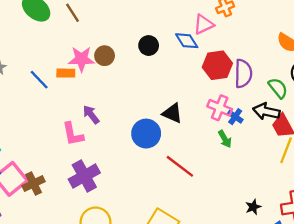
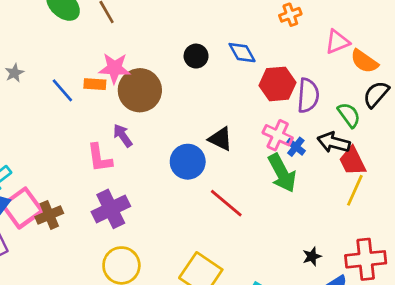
pink triangle: (204, 24) -> (337, 42), moved
brown circle: (105, 56) -> (140, 90), moved, size x1.8
green arrow: (225, 139) -> (282, 173), size x1.8

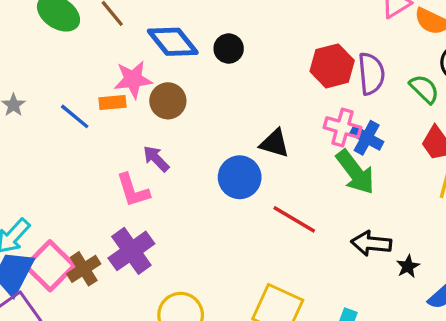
blue diamond: (242, 53) -> (173, 42), moved, size x1.4
brown circle: (140, 90) -> (168, 101), size x0.7
black arrow: (334, 142) -> (371, 243), moved
blue cross: (296, 147) -> (367, 138), size x1.4
purple cross: (111, 209) -> (131, 251), moved

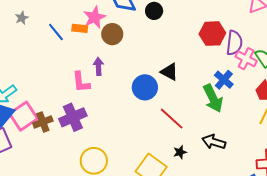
pink star: (133, 79) -> (94, 17), turned -30
pink cross: (343, 127) -> (246, 59), moved
purple arrow: (156, 159) -> (98, 66), turned 30
black star: (408, 266) -> (180, 152), moved

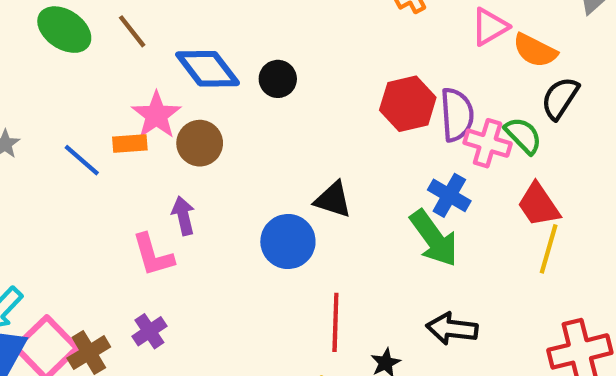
purple cross: (73, 117) -> (149, 331), size x0.6
red line: (172, 119) -> (335, 322), moved, turned 60

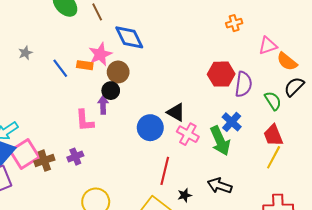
black circle: (278, 79) -> (111, 91), moved
pink cross: (488, 143) -> (188, 134), moved

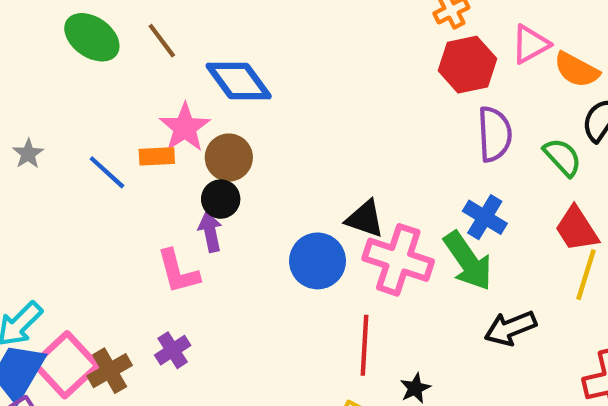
red hexagon: (221, 74) -> (467, 65), moved
pink cross: (188, 134) -> (398, 260), size x1.4
black arrow: (220, 186) -> (510, 328), moved, turned -30

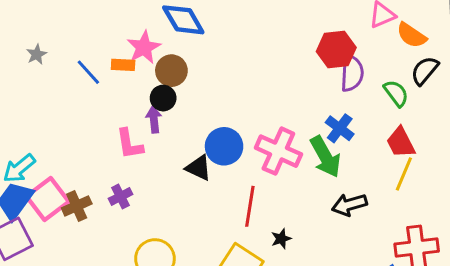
red hexagon: (467, 65) -> (336, 49), moved
black triangle: (365, 219) -> (198, 168), moved

